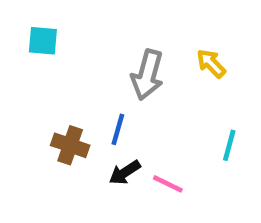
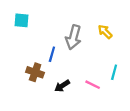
blue line: (118, 129) -> (52, 54), moved
pink line: (168, 184) -> (93, 85), moved

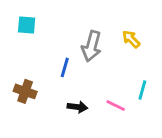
brown cross: (35, 72) -> (25, 91), moved
black arrow: (62, 86) -> (77, 107), turned -140

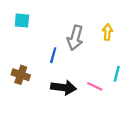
yellow arrow: (131, 39) -> (107, 32), turned 49
black arrow: (77, 107) -> (64, 88), size x1.5

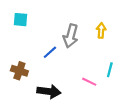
blue line: (53, 55) -> (50, 52), turned 32
black arrow: (64, 88) -> (49, 91), moved

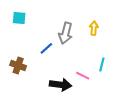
black arrow: (49, 91) -> (60, 85), moved

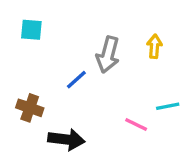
cyan line: (102, 65) -> (168, 106), turned 64
black arrow: (60, 85) -> (66, 139), moved

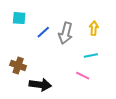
blue line: (76, 80) -> (43, 32), moved
cyan line: (168, 106) -> (91, 55), moved

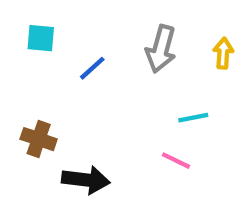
yellow arrow: (94, 28) -> (223, 53), moved
gray arrow: (66, 33) -> (161, 49), moved

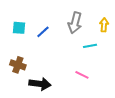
cyan square: (41, 38) -> (19, 28), moved
cyan line: (193, 118) -> (90, 46), moved

